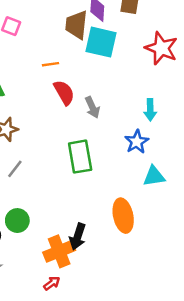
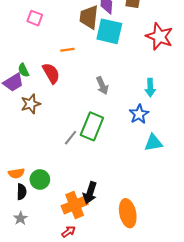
red semicircle: (64, 93) -> (51, 73), moved
green rectangle: (80, 157) -> (92, 126), turned 32
gray line: (15, 169) -> (71, 138), moved
orange ellipse: (123, 216) -> (128, 213), moved

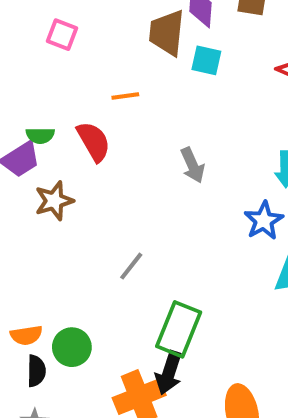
cyan square: (109, 31) -> (206, 60), size x0.6
green semicircle: (24, 70) -> (40, 136), turned -64
green rectangle: (92, 126) -> (179, 329), moved

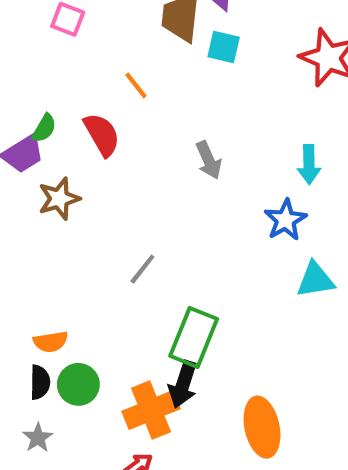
orange line: (125, 96) -> (136, 85), turned 60
green semicircle: (40, 136) -> (44, 128), turned -60
orange semicircle: (26, 335) -> (51, 342), moved
green circle: (72, 347) -> (78, 384), moved

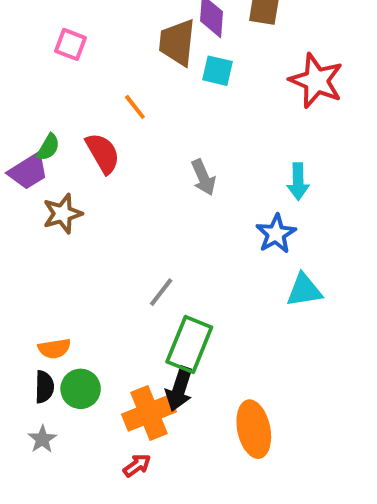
gray line: (142, 269) -> (161, 292), moved

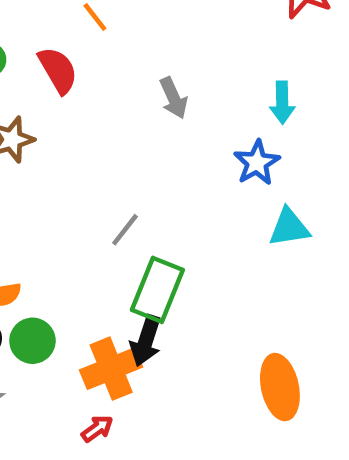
orange ellipse: (254, 429) -> (280, 387), moved

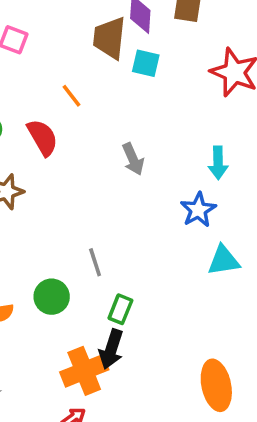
gray line: (125, 230) -> (95, 262), turned -56
green rectangle: (157, 290) -> (120, 309), size x0.6
green circle: (32, 341) -> (52, 297), moved

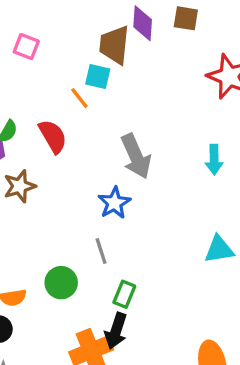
cyan square: (146, 63) -> (98, 76), moved
gray arrow: (133, 159) -> (136, 156), size x1.5
blue star: (198, 210) -> (114, 203), moved

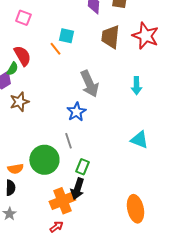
brown trapezoid: (114, 45) -> (110, 37), moved
red semicircle: (53, 136) -> (22, 56), moved
cyan triangle: (219, 249) -> (139, 140), turned 30
green circle: (61, 283) -> (44, 160), size x1.5

